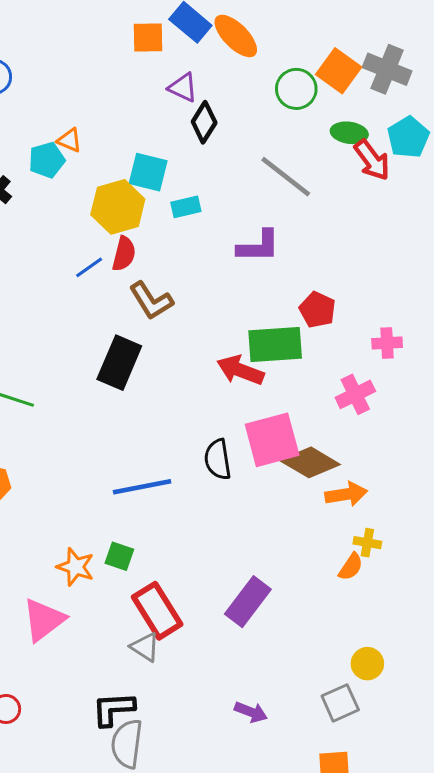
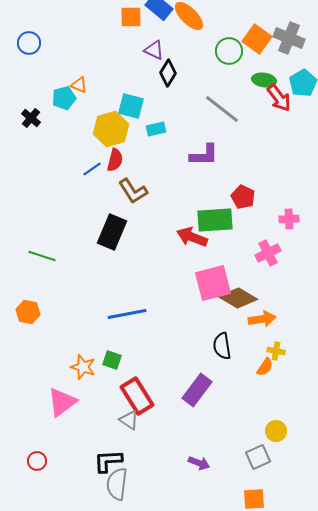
black semicircle: (218, 459) -> (222, 346), moved

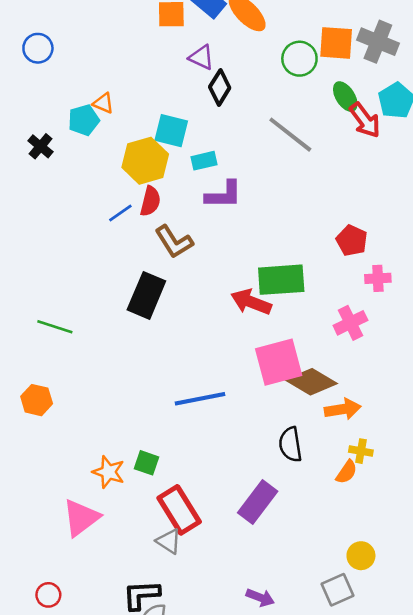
orange square: (257, 39) -> (336, 43), turned -32
green ellipse: (264, 80) -> (345, 97), turned 50
purple L-shape: (204, 155) -> (224, 195), moved
red pentagon: (243, 197) -> (352, 240), moved
blue line: (127, 314) -> (200, 399), moved

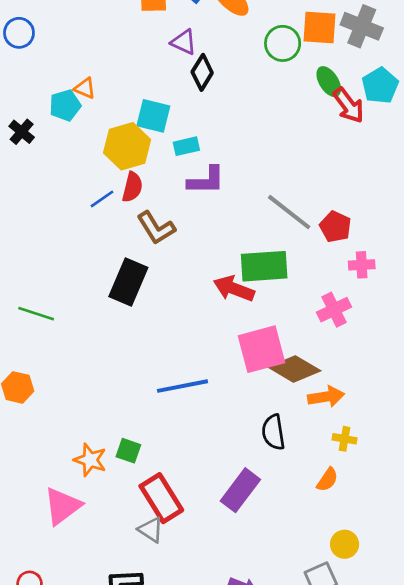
gray line: (290, 135) -> (289, 212), moved
orange semicircle: (347, 472) -> (327, 480), moved

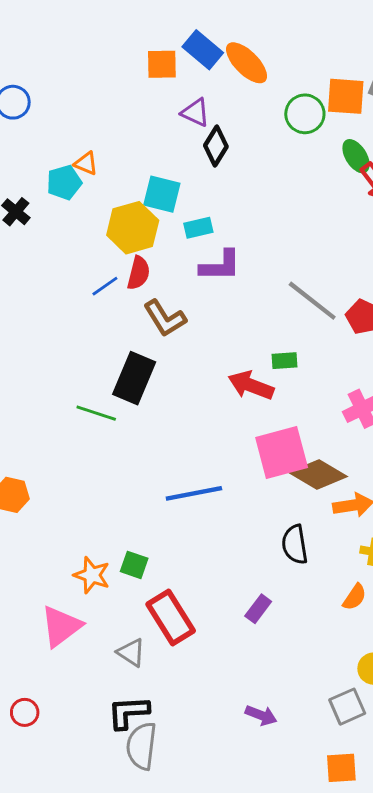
green rectangle: (264, 266) -> (284, 361), size x0.5
green line: (36, 314) -> (96, 413), moved
purple rectangle: (240, 490) -> (258, 609), size x0.6
gray triangle: (151, 530) -> (131, 653), moved

